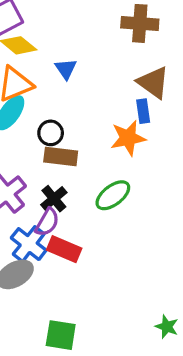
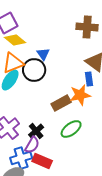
black circle: (51, 133) -> (34, 70), moved, size x1.5
brown rectangle: (61, 157) -> (61, 103), moved, turned -36
blue cross: (29, 244) -> (21, 158), turned 35

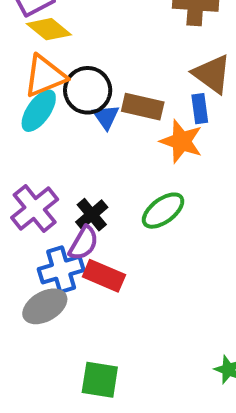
blue triangle: (43, 54) -> (106, 117), moved
orange star: (80, 95) -> (181, 141), turned 30
brown rectangle: (61, 103) -> (143, 107), moved, turned 42

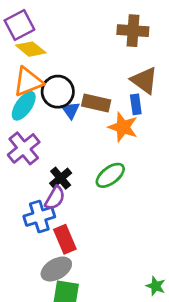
purple cross: (35, 209) -> (24, 148), moved
red rectangle: (104, 276) -> (65, 239), moved, turned 44
gray ellipse: (45, 306) -> (56, 269), moved

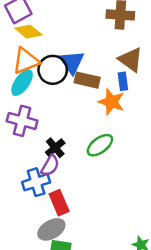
blue triangle: (71, 110) -> (72, 62), moved, size x1.5
purple cross: (24, 148) -> (22, 121), turned -36

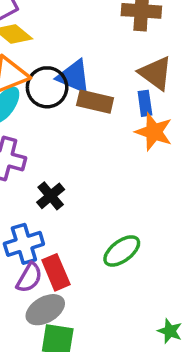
blue triangle: (72, 62) -> (74, 77), turned -32
orange star: (111, 102) -> (154, 132), moved
green ellipse: (100, 145) -> (122, 251), moved
purple semicircle: (50, 166) -> (29, 278), moved

